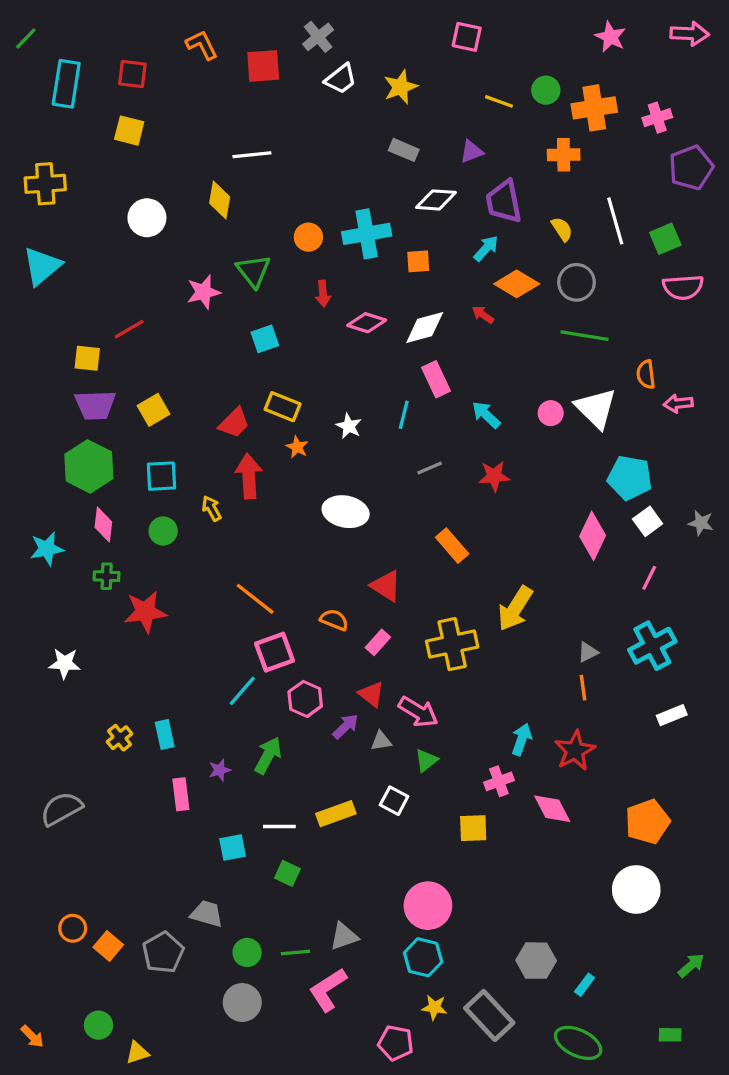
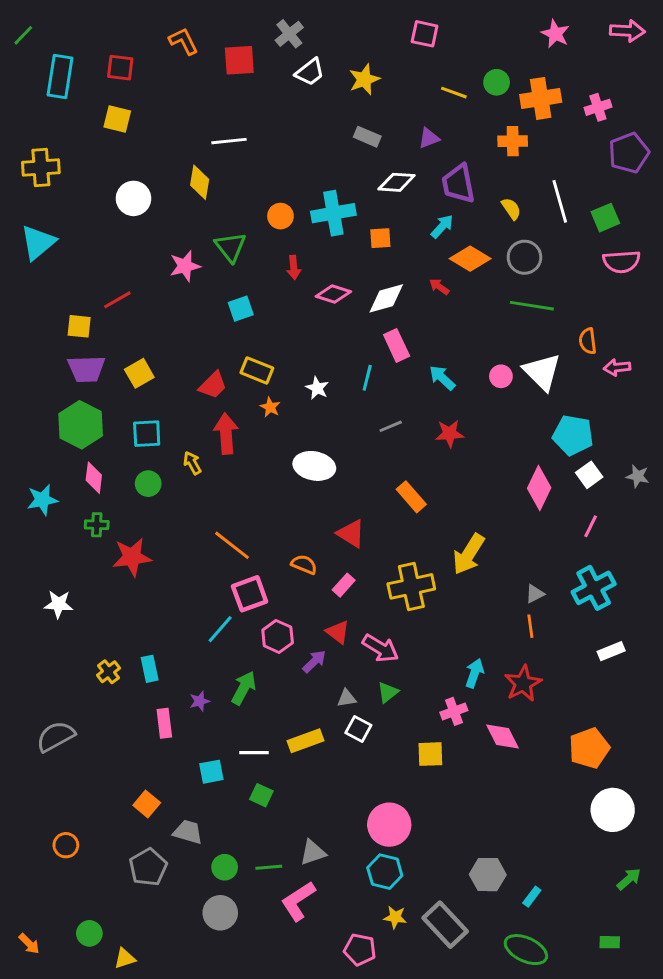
gray triangle: (381, 741) -> (347, 698), moved
white circle: (636, 889) -> (613, 810), moved
orange square: (108, 946) -> (147, 804), moved

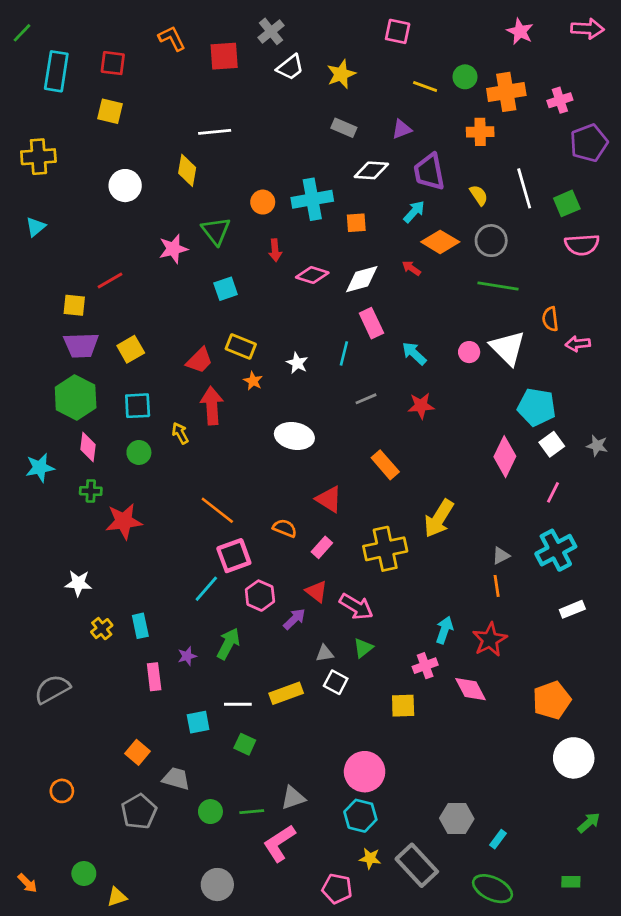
cyan triangle: (38, 243) -> (36, 227), size x0.6
white star: (59, 604) -> (78, 583), moved
gray circle: (220, 913) -> (217, 885), moved

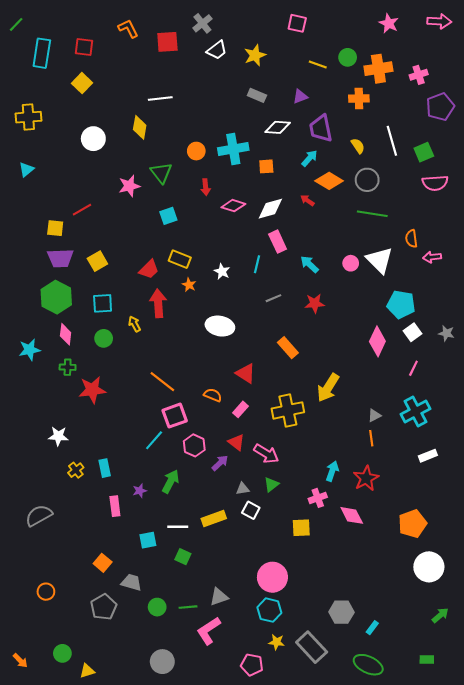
yellow square: (110, 111) -> (82, 83), turned 30

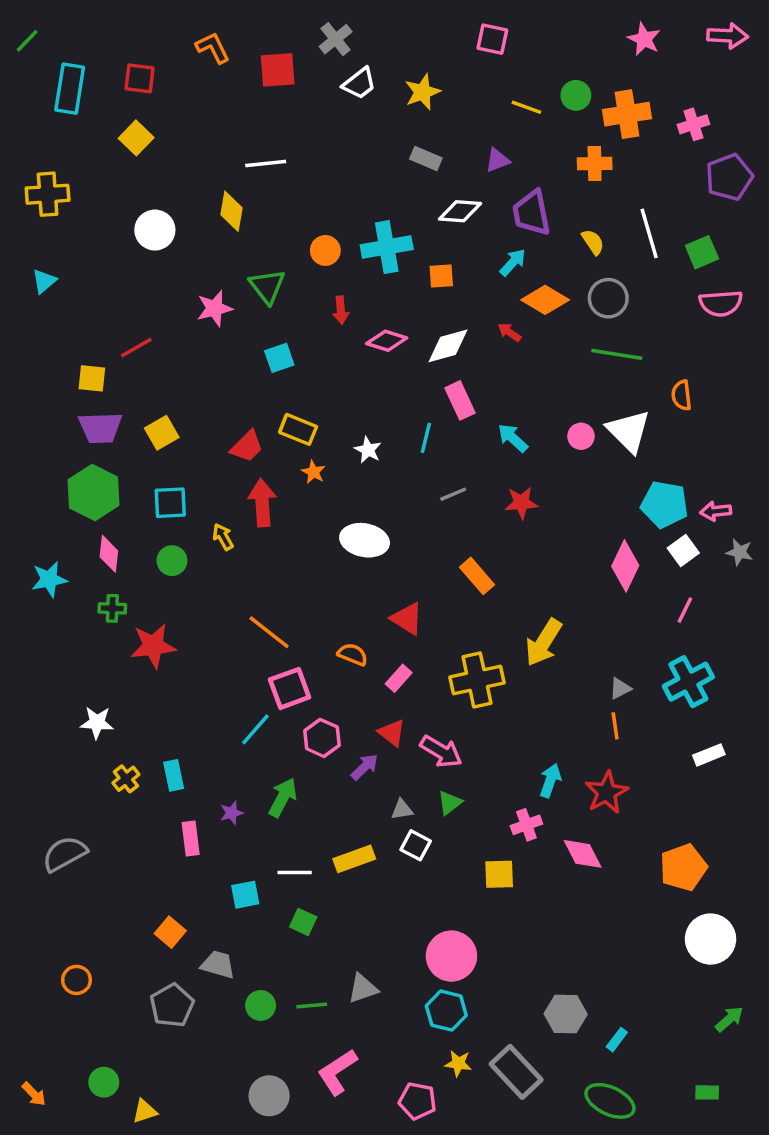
pink arrow: (432, 257) -> (716, 511), moved
pink L-shape: (209, 631) -> (337, 1072), moved

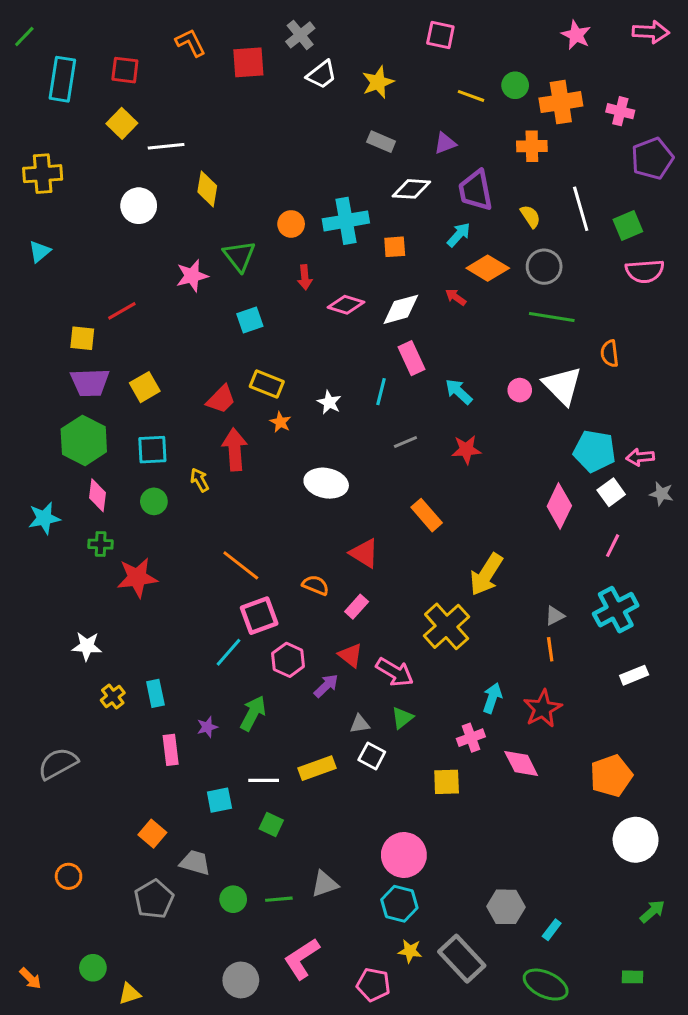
pink cross: (693, 124) -> (620, 111), turned 32
white line: (266, 164) -> (166, 146), moved
yellow cross: (477, 680) -> (447, 626), moved, turned -30

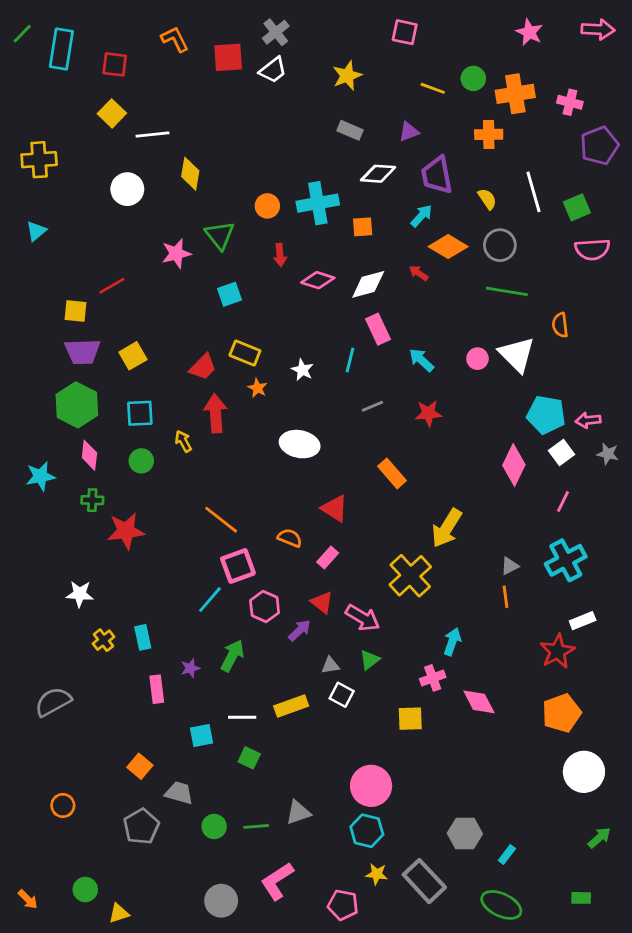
white trapezoid: (322, 75) -> (273, 70), moved
cyan rectangle: (62, 79) -> (61, 49), moved
red star: (543, 709) -> (557, 651), moved

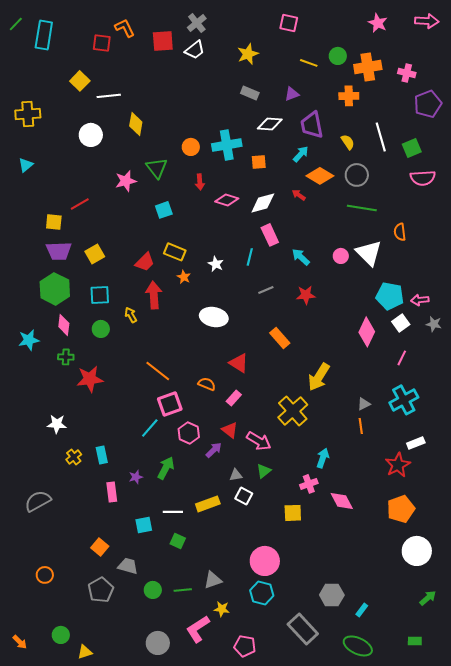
red square: (115, 64) -> (102, 43), moved
yellow star: (377, 874) -> (222, 609), moved

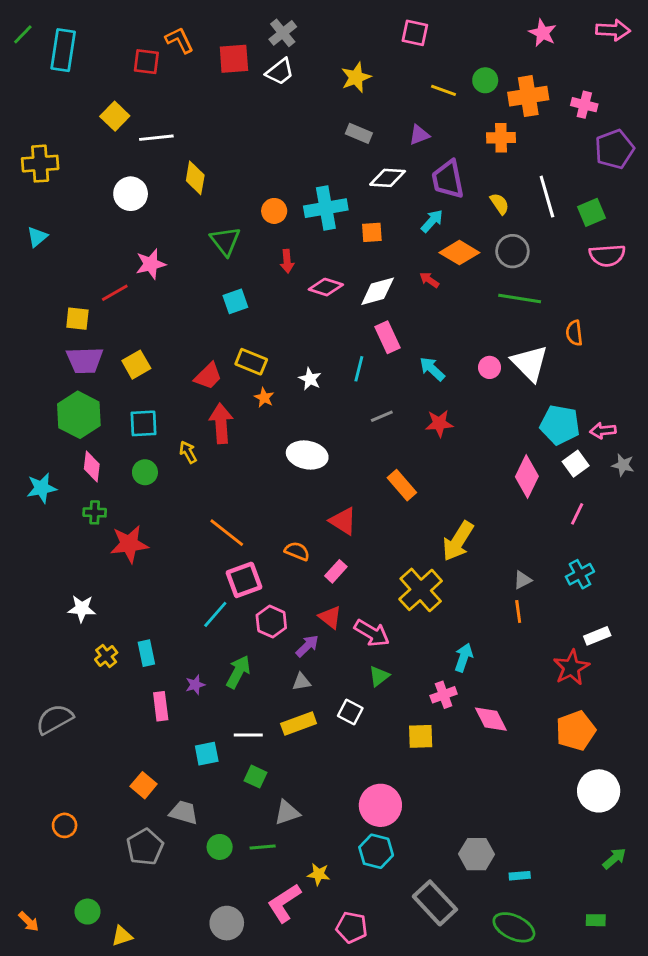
pink star: (126, 181) -> (151, 264), moved
cyan cross: (404, 400) -> (580, 574), size x0.7
gray triangle: (236, 475) -> (301, 682), moved
gray triangle: (213, 580) -> (287, 812), moved
cyan rectangle: (362, 610) -> (520, 876), turned 48

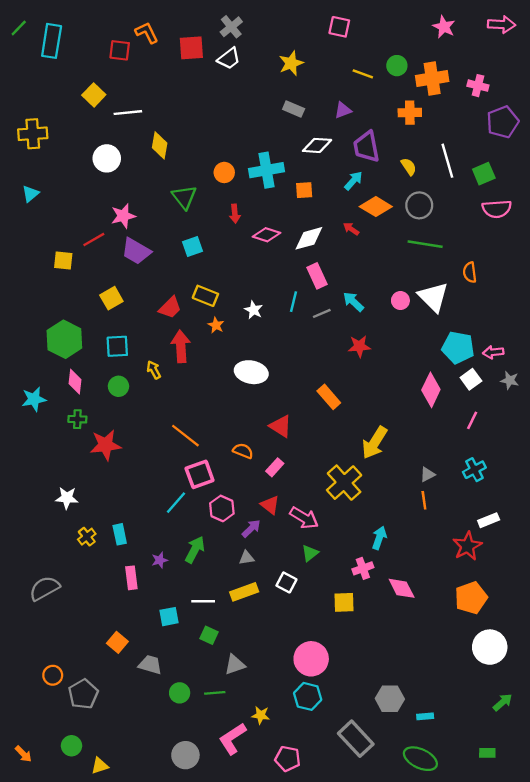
purple trapezoid: (85, 360) -> (136, 251), moved, turned 32
gray line: (382, 416) -> (322, 313), moved
gray pentagon: (145, 847) -> (83, 694), moved

